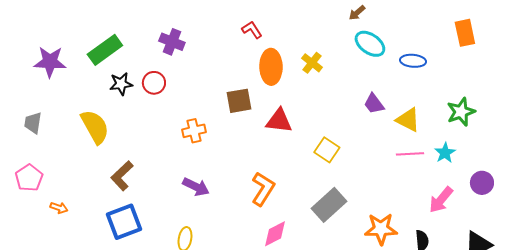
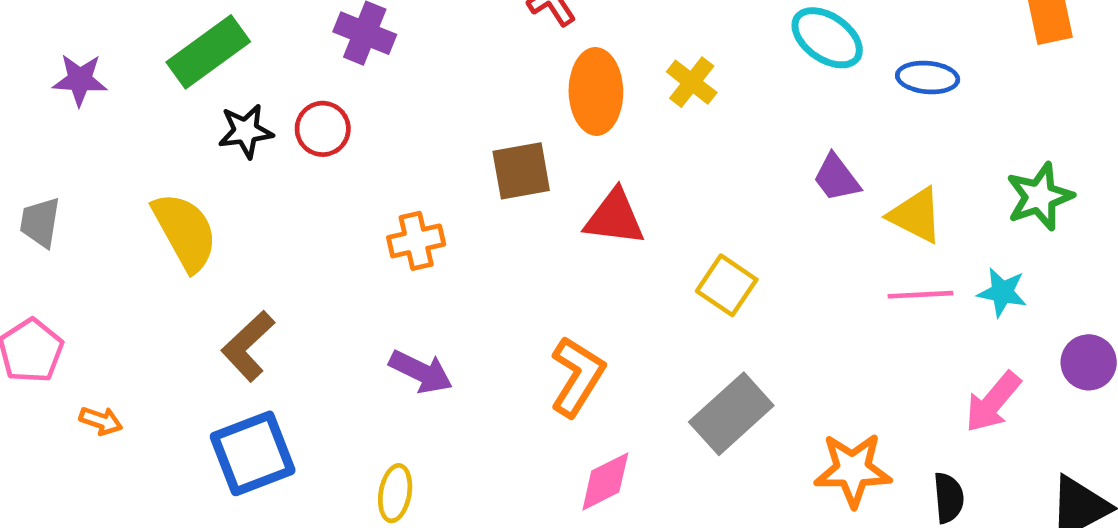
purple star: (50, 62) -> (80, 80), size x0.7
cyan star: (445, 153) -> (1002, 292), turned -30

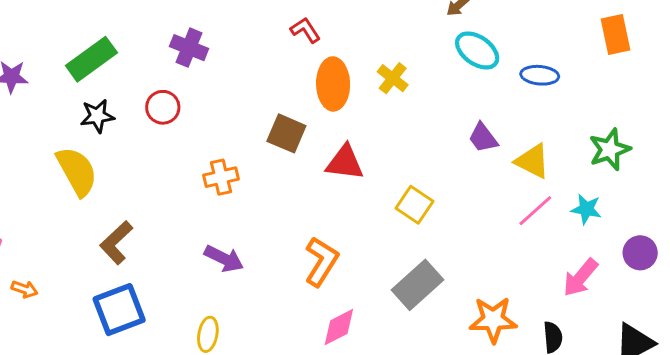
black star: (246, 131) -> (97, 116), moved
brown square: (521, 171) -> (286, 133), turned 33
pink line: (921, 295) -> (535, 211), turned -39

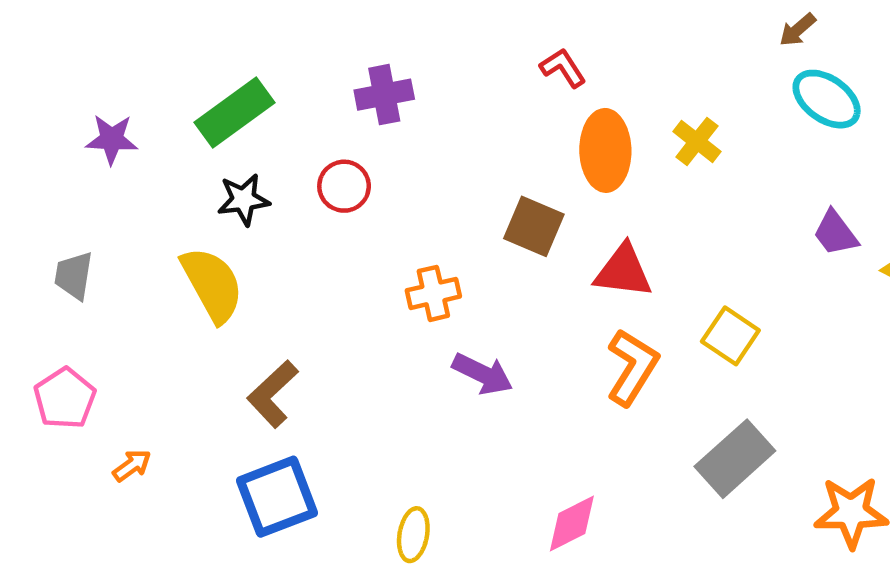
purple cross: (189, 48) -> (384, 95), turned -33
purple arrow: (224, 259) -> (483, 374), moved
orange L-shape: (321, 262) -> (632, 367), moved
orange arrow: (25, 289) -> (132, 465), turned -55
pink diamond: (339, 327) -> (572, 523), moved

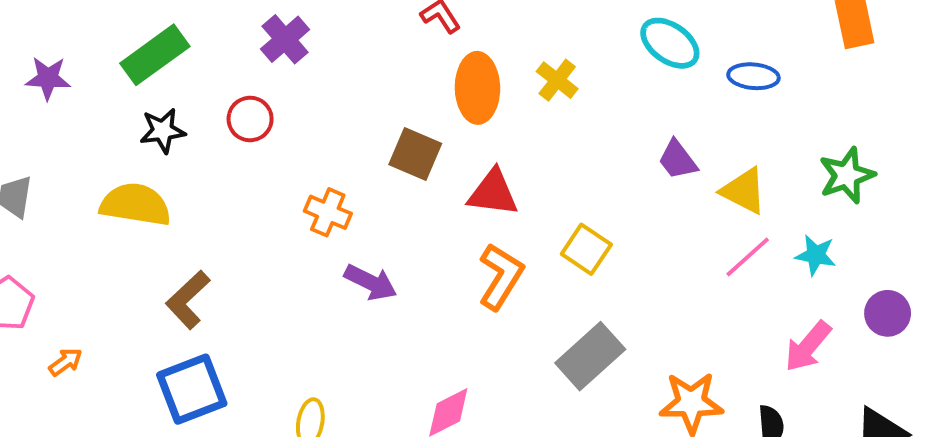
purple cross: (384, 95) -> (285, 39), turned -30
yellow semicircle: (212, 284) -> (135, 205), turned -52
orange cross: (433, 293) -> (328, 212), turned 36

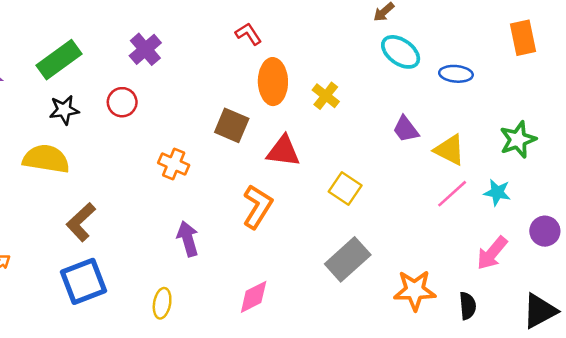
yellow cross: (557, 80) -> (326, 96), moved
orange L-shape: (501, 276) -> (257, 207), moved
purple arrow: (371, 282) -> (188, 239), moved, turned -132

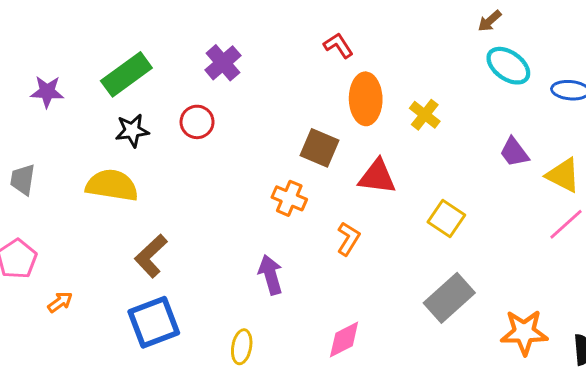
orange cross: (174, 164) -> (289, 198), moved
orange L-shape: (257, 207) -> (348, 239), size x0.7

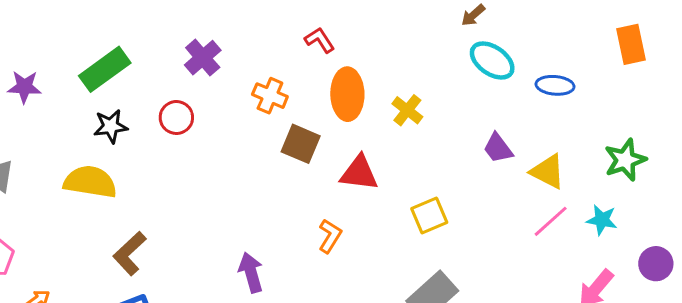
orange cross: (289, 198) -> (270, 96), moved
yellow square: (446, 218) -> (429, 215), turned 33

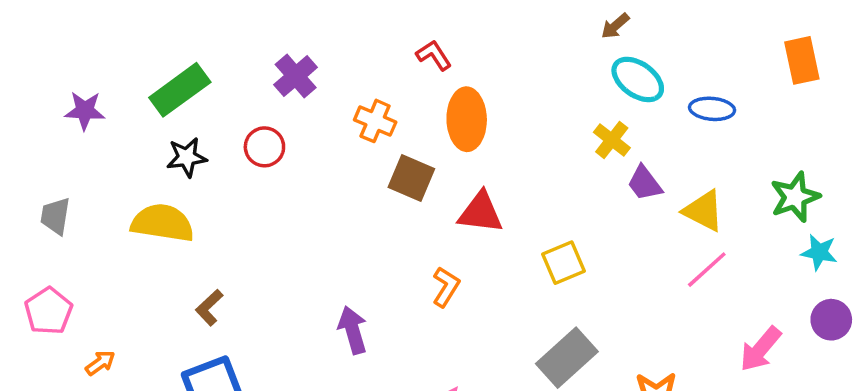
yellow cross: (407, 110) -> (612, 140), moved
cyan star: (602, 220) -> (819, 252), moved
brown L-shape: (130, 253) -> (209, 308), size x0.7

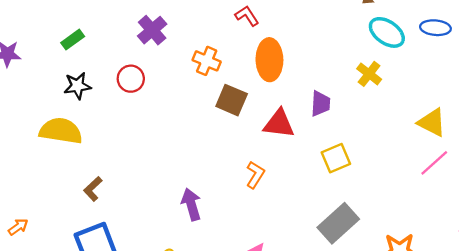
green rectangle: (180, 90) -> (73, 40), size x0.6
blue ellipse: (712, 109) -> (435, 28), moved
purple trapezoid: (645, 183) -> (320, 104), moved, turned -140

